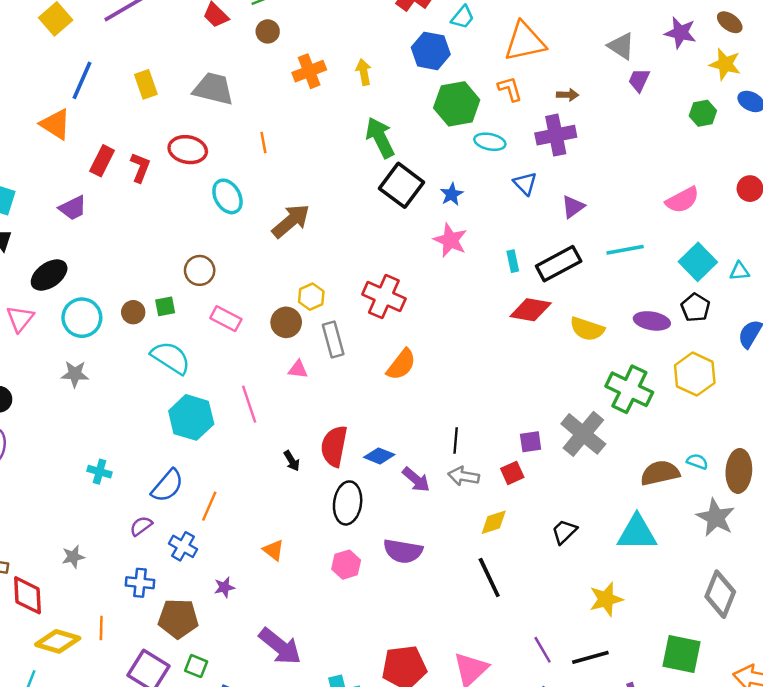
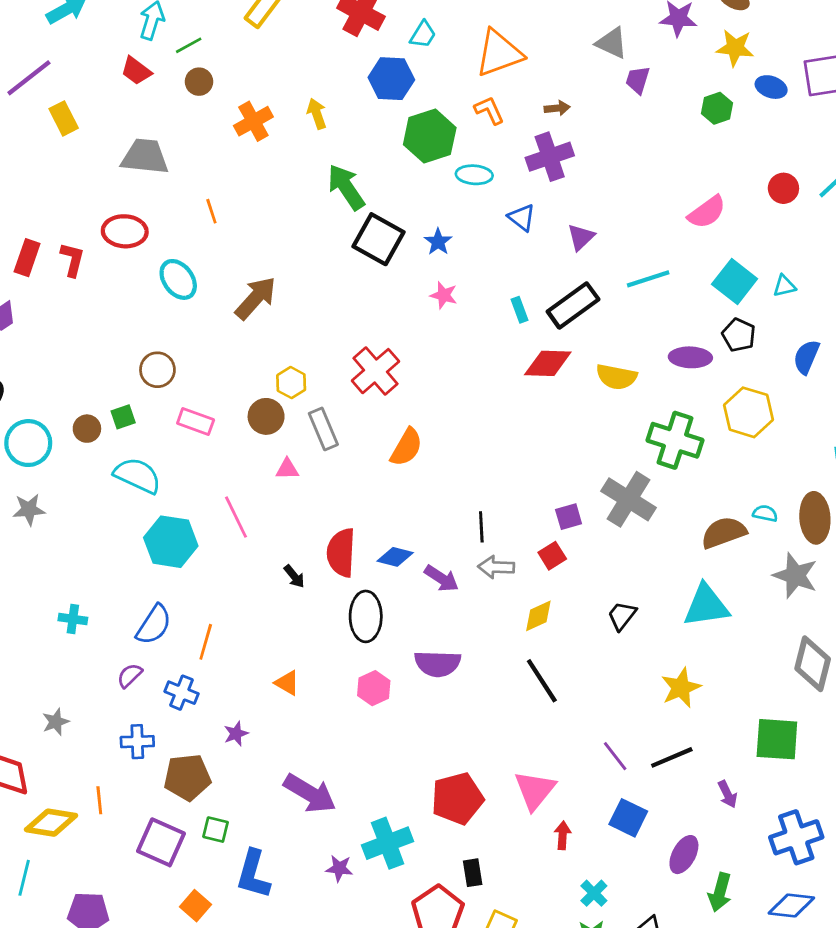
yellow rectangle: (146, 84) -> (64, 118), moved
pink star: (450, 240) -> (444, 295), size x0.7
red cross: (384, 296) -> (376, 371), turned 33

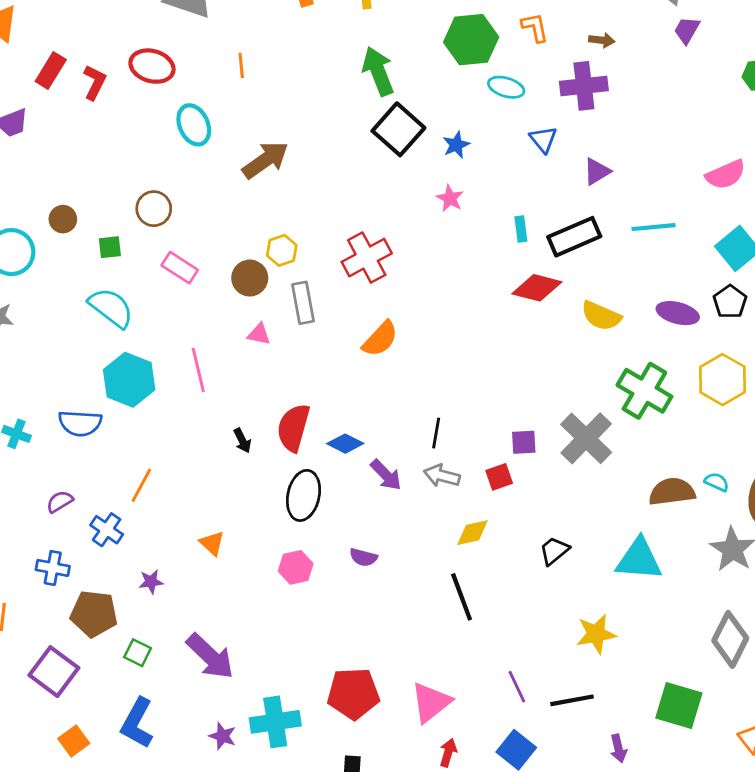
brown circle: (87, 429) -> (63, 219), moved
blue semicircle: (154, 625) -> (80, 423), moved, turned 48
purple semicircle: (438, 664) -> (363, 557), size x0.6
green square: (216, 830) -> (138, 653), moved

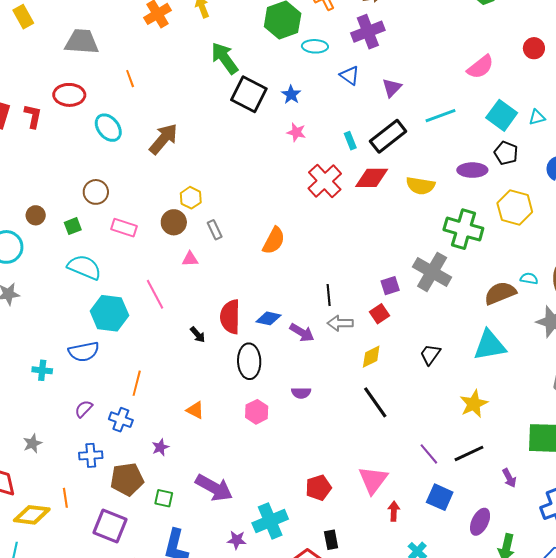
red cross: (367, 258) -> (325, 181), moved
gray rectangle: (303, 303) -> (215, 230), size x0.7
red pentagon: (353, 694) -> (318, 488), size x0.7

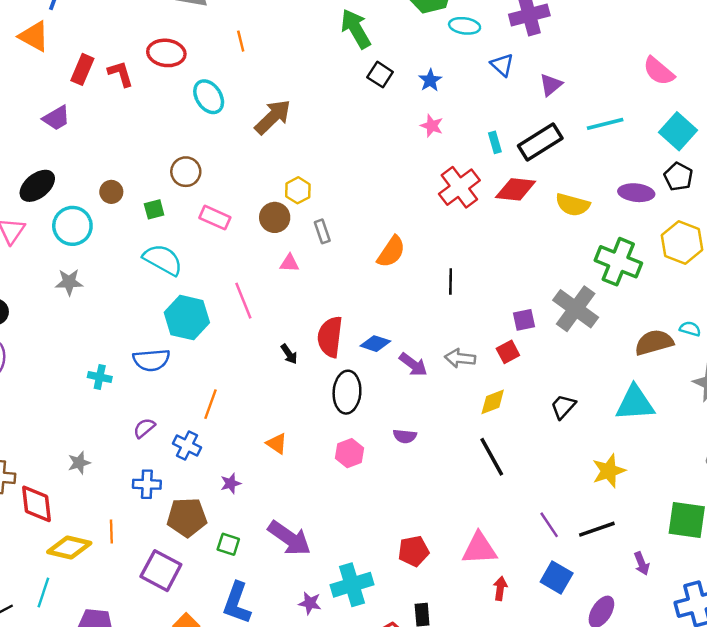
pink semicircle: (480, 67) -> (659, 71), turned 72
black square: (249, 94) -> (380, 75), size x0.6
red L-shape: (33, 116) -> (121, 74), turned -35
black line: (329, 295) -> (451, 282), moved
pink triangle: (373, 480) -> (479, 549), turned 44

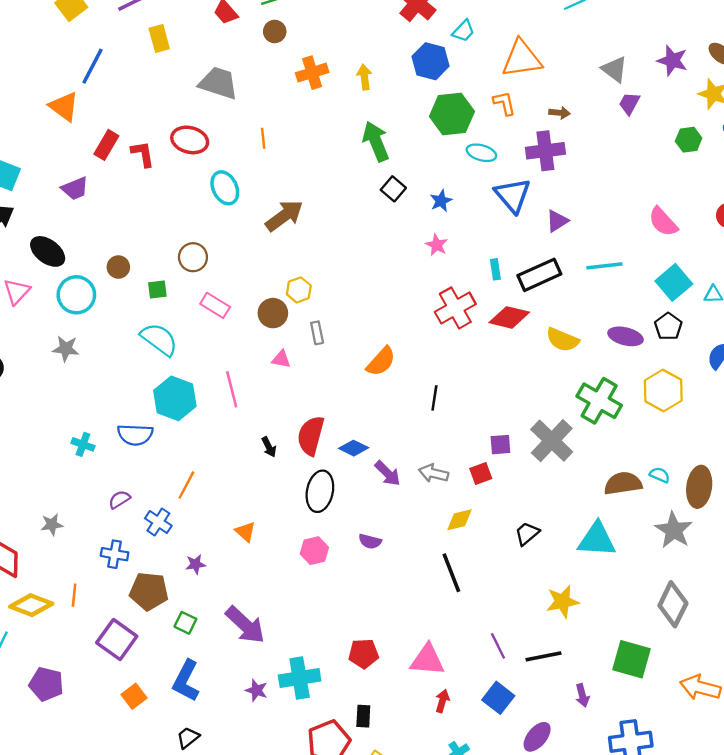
blue triangle: (502, 65) -> (513, 195), size x1.6
black ellipse: (37, 186) -> (48, 251), turned 68

